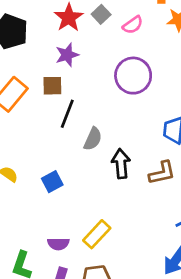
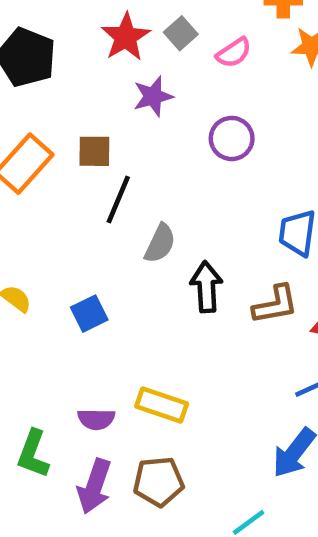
purple star: (67, 55) -> (153, 96), moved
purple circle: (133, 76) -> (232, 138), size x0.7
yellow rectangle: (97, 234) -> (162, 405), turned 64

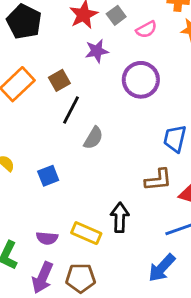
purple circle: (232, 138) -> (141, 80), size x1.4
brown square: (94, 151) -> (59, 80), turned -35
black arrow: (206, 287) -> (120, 217), moved

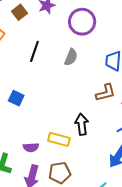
brown square: (59, 80) -> (19, 12), moved
gray semicircle: (93, 138) -> (71, 57), moved
blue square: (48, 176) -> (16, 98), moved, turned -35

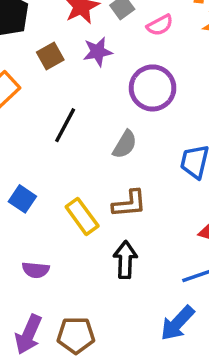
brown L-shape: (106, 93) -> (129, 204), moved
yellow rectangle: (59, 139) -> (82, 216), moved, turned 30
purple semicircle: (31, 147) -> (36, 270), moved

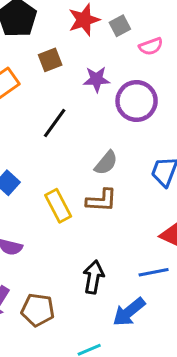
purple star: (98, 52) -> (97, 79), moved
gray semicircle: (125, 144) -> (106, 163), moved
black arrow: (125, 260) -> (94, 277), moved

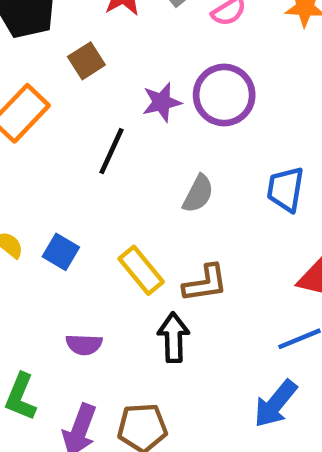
purple star: (97, 79) -> (162, 102), moved
brown L-shape: (101, 200) -> (205, 283), moved
black arrow: (94, 277) -> (173, 337), moved

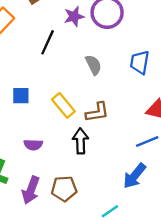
gray semicircle: (198, 194) -> (93, 65), turned -54
blue square: (61, 252) -> (21, 96), turned -30

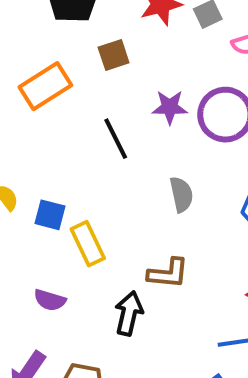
black line: (48, 42) -> (116, 139), turned -65
yellow rectangle: (63, 105) -> (88, 244), moved

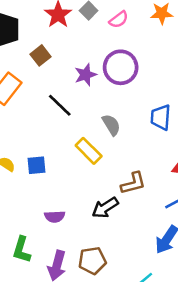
yellow rectangle: (88, 244) -> (89, 151), moved
brown L-shape: (168, 273) -> (133, 183), moved
black arrow: (129, 313) -> (105, 208), turned -116

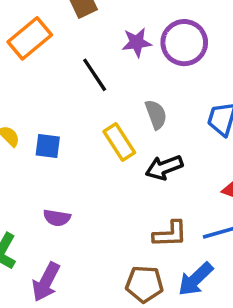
brown L-shape: (133, 183) -> (170, 234), moved
black arrow: (105, 208) -> (164, 168), moved
brown pentagon: (92, 261) -> (144, 284), moved

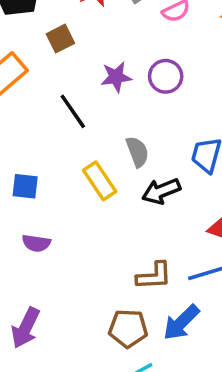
purple circle: (184, 43) -> (166, 76), size x0.7
black arrow: (164, 168) -> (161, 191), moved
purple semicircle: (57, 218) -> (36, 243), moved

